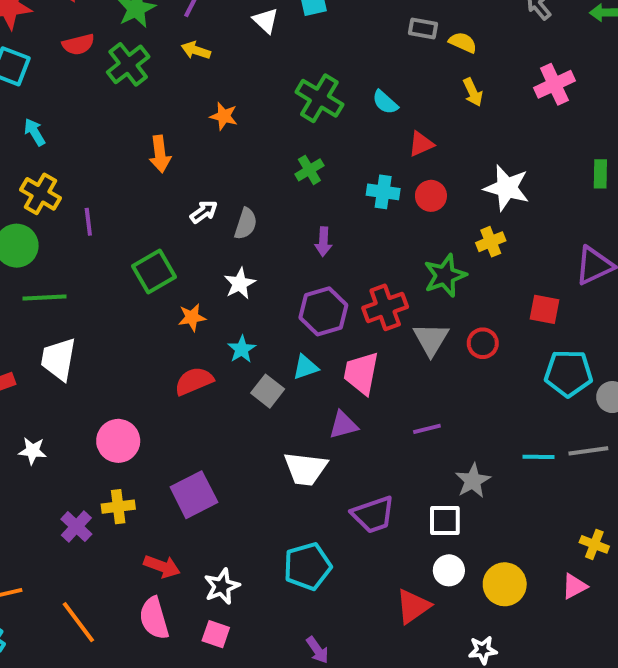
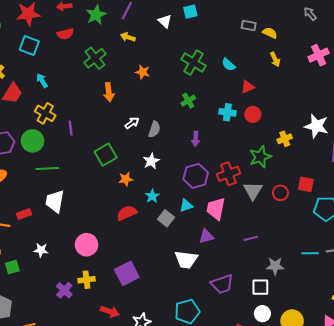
green cross: (128, 64) -> (95, 58), moved
white star: (507, 188) -> (316, 126), moved
red square: (545, 309) -> (306, 184), moved
gray star: (473, 481) -> (275, 266), turned 30

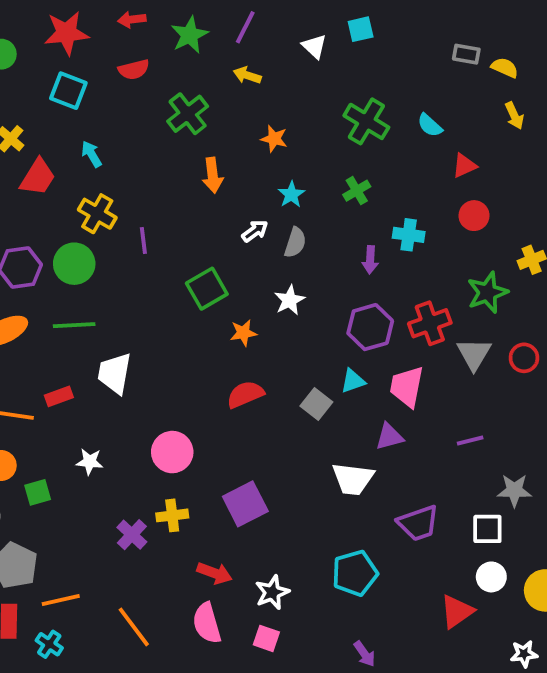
cyan cross: (227, 112) -> (409, 235), moved
green line: (47, 168) -> (74, 325), moved
cyan star: (152, 196) -> (291, 194), moved

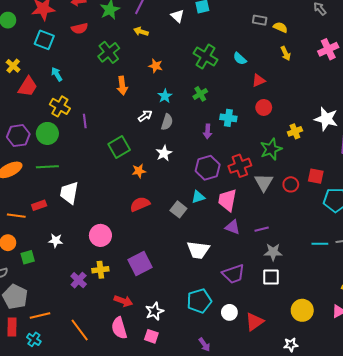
purple triangle: (389, 437) -> (233, 227), moved, turned 35
gray star: (514, 490) -> (273, 252), moved
white circle: (491, 577) -> (229, 312), moved

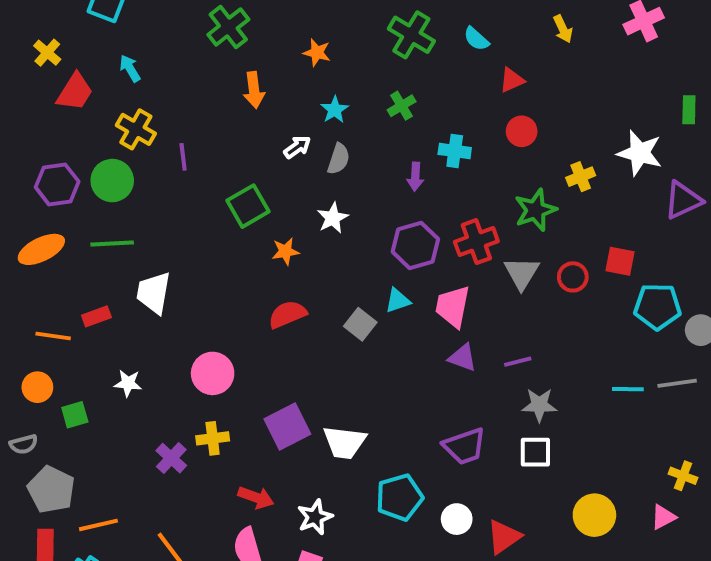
white trapezoid: (198, 250) -> (344, 442), moved

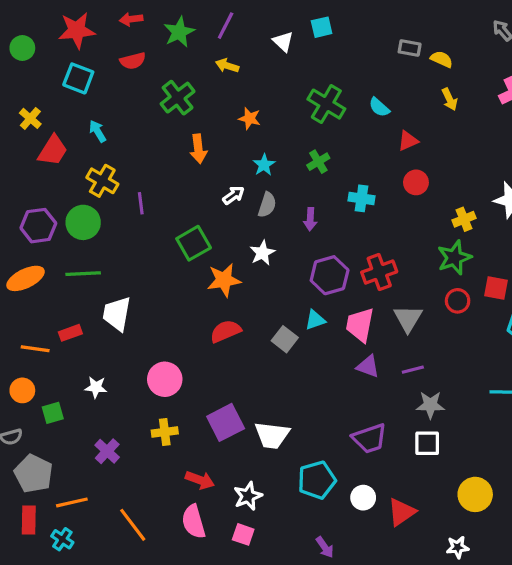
purple arrow: (415, 177) -> (310, 219), moved
green star: (535, 210) -> (454, 258), moved
orange star: (285, 251) -> (224, 280), size x1.5
gray triangle: (522, 273) -> (408, 318), moved
purple cross: (171, 458) -> (107, 451), moved

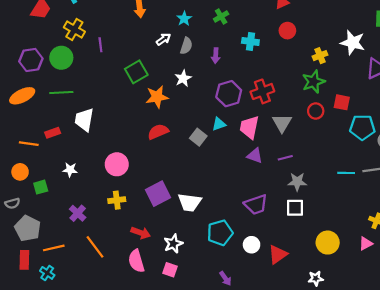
orange line: (133, 525) -> (95, 247), moved

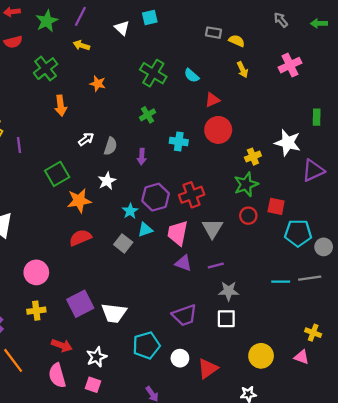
cyan star: (184, 19) -> (130, 211), moved
red circle: (287, 31) -> (218, 130), size x1.5
pink triangle: (366, 244) -> (302, 357), turned 48

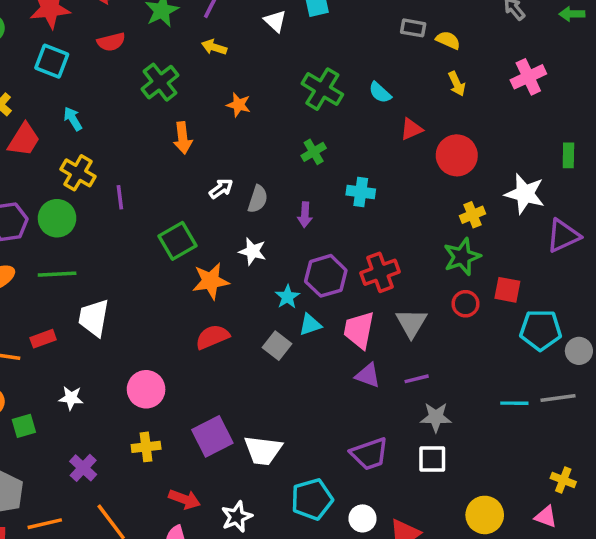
red circle: (218, 130) -> (457, 155), moved
white star: (107, 181) -> (253, 251), turned -30

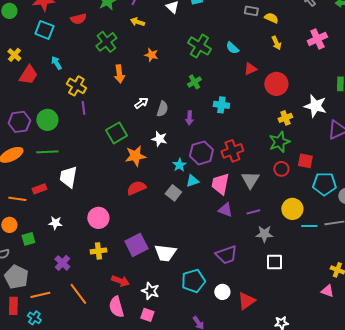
yellow cross: (78, 173) -> (76, 86), moved
white square: (432, 459) -> (274, 262), moved
yellow circle: (485, 515) -> (292, 209), moved
white star: (237, 517) -> (150, 291), turned -30

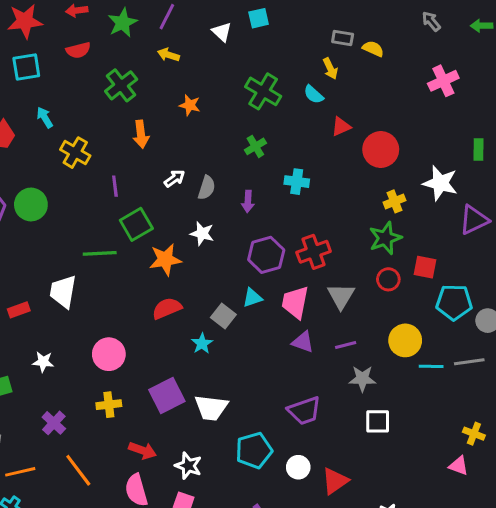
cyan square: (44, 30) -> (26, 67), turned -30
yellow arrow: (276, 43) -> (330, 69), moved
purple line: (83, 108) -> (115, 186), moved
green line: (47, 152) -> (100, 253), moved
cyan star: (179, 165) -> (202, 343), moved

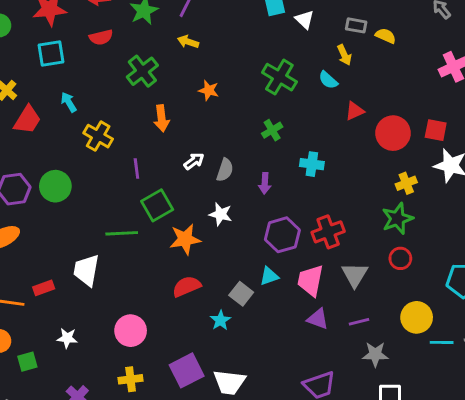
white triangle: (222, 32) -> (305, 20), moved
red square: (425, 267) -> (436, 130), moved

